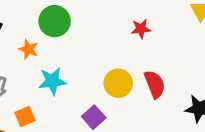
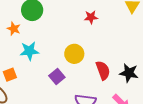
red semicircle: (155, 84) -> (103, 70), moved

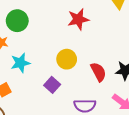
red star: (91, 17) -> (78, 19), size x1.5

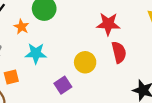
red semicircle: (98, 72) -> (119, 52), moved

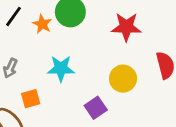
red star: (108, 24) -> (126, 27), moved
orange star: (21, 27) -> (42, 24), moved

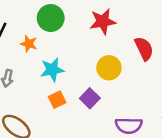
orange star: (42, 24) -> (29, 44), moved
orange square: (31, 99) -> (57, 100), moved

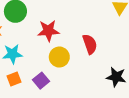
red star: (103, 22) -> (48, 31), moved

